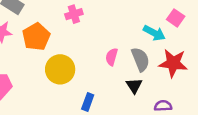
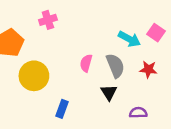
pink square: (176, 18) -> (156, 33), moved
red star: (173, 63) -> (148, 69), size x0.6

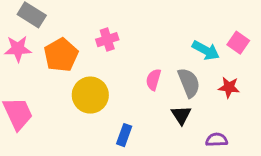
pink cross: (48, 20) -> (107, 40), moved

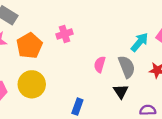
cyan arrow: (206, 50) -> (140, 42), turned -78
yellow circle: (90, 95) -> (32, 84), moved

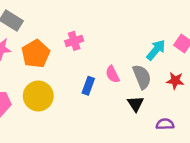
pink semicircle: (100, 64) -> (113, 74), turned -42
blue rectangle: (77, 107) -> (88, 86), moved

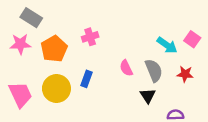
cyan arrow: (156, 50) -> (167, 45), turned 85
blue rectangle: (88, 86) -> (87, 79), moved

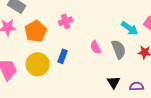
black triangle: (148, 96) -> (114, 82), moved

